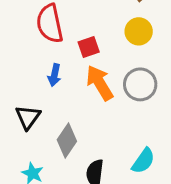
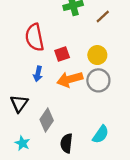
yellow circle: (139, 31) -> (97, 55), moved
orange arrow: (100, 83) -> (70, 79), turned -75

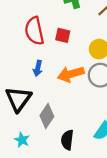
red square: (62, 54) -> (63, 35), moved, turned 32
black triangle: (19, 104) -> (18, 99), size x1.4

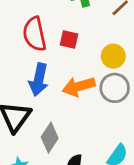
blue arrow: (38, 68) -> (39, 80), size x1.6

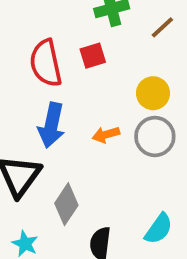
red square: (69, 40) -> (93, 56), moved, turned -30
orange arrow: (79, 87) -> (106, 135), size x0.6

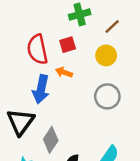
yellow circle: (153, 93) -> (106, 55), moved
orange arrow: (106, 135) -> (64, 72), moved, turned 35

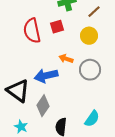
orange arrow: (64, 72) -> (66, 59), moved
blue arrow: (41, 89) -> (46, 76), moved, turned 65
black triangle: (20, 122) -> (18, 91), turned -30

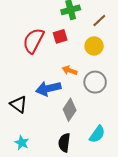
red semicircle: (32, 31) -> (33, 41), turned 40
black triangle: (18, 91) -> (19, 104), size x0.7
gray diamond: (43, 106) -> (70, 110), moved

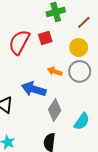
gray circle: (95, 82) -> (80, 71), moved
blue arrow: (48, 88) -> (34, 89), turned 30
cyan semicircle: (97, 134) -> (82, 121), moved

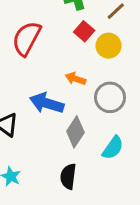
red square: (45, 38) -> (84, 31), moved, turned -32
gray circle: (80, 71) -> (110, 97), moved

